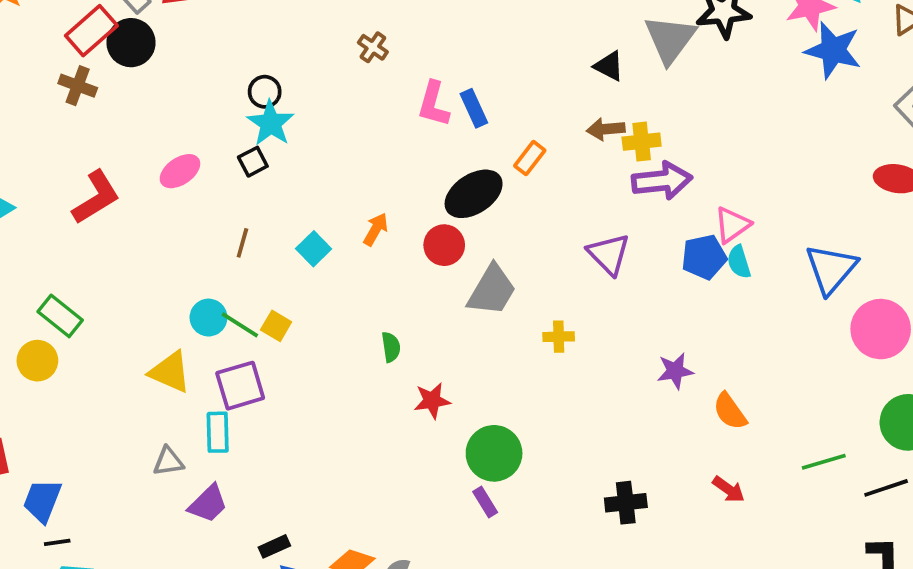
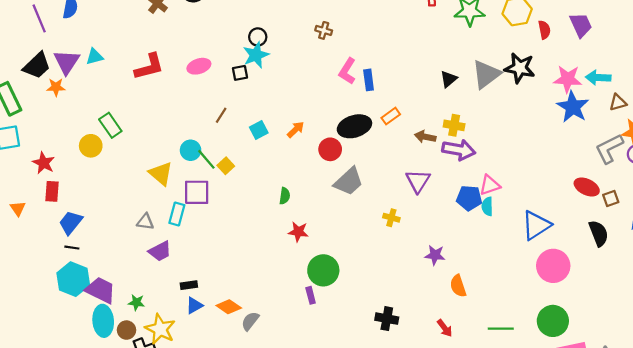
brown cross: (373, 47) -> (324, 30), turned -35
black triangle: (609, 66) -> (449, 79), turned 36
brown arrow: (606, 129) -> (425, 137), moved
yellow cross: (559, 337) -> (391, 218), moved

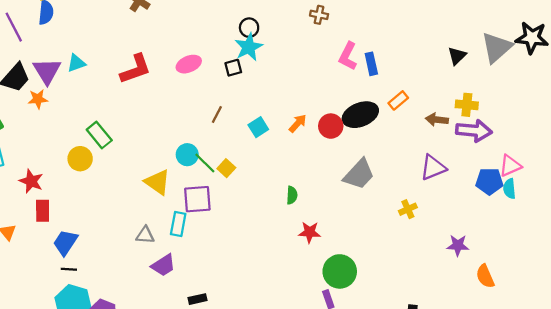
red circle: (330, 149) -> (331, 126), moved
purple triangle: (418, 181) -> (433, 168), turned 40
yellow cross: (391, 218) -> (408, 209), turned -35

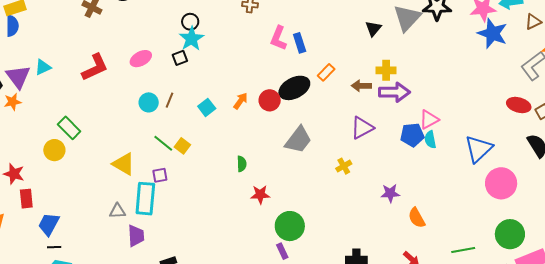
cyan circle: (187, 155) -> (149, 102), moved
purple square: (197, 199) -> (160, 175), size x0.6
cyan rectangle: (178, 224) -> (145, 199), size x1.5
purple trapezoid: (163, 265) -> (136, 236), turned -55

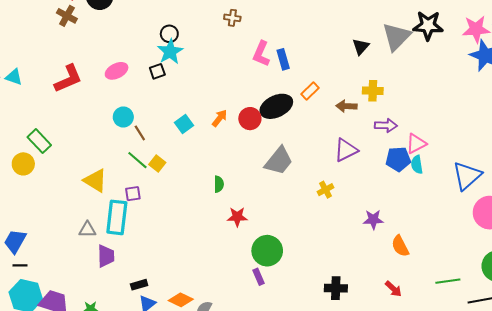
cyan triangle: (43, 67) -> (14, 77), turned 42
purple arrow: (394, 92) -> (386, 125), moved, size x0.7
brown line: (170, 100) -> (140, 133), moved, turned -56

